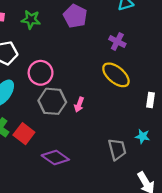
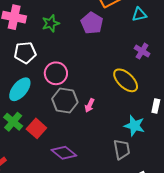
green star: (31, 20) -> (51, 23), turned -30
purple cross: (117, 41) -> (142, 51), moved
cyan star: (142, 136) -> (134, 126), moved, size x1.5

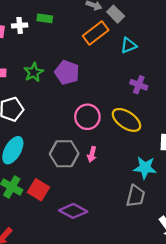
purple pentagon: (92, 23) -> (67, 73), moved
pink circle: (56, 73) -> (87, 117), moved
gray trapezoid: (122, 149) -> (136, 196), turned 35

